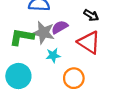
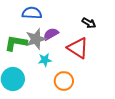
black arrow: (91, 15) -> (89, 23), moved
gray star: (43, 33) -> (36, 39), turned -30

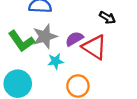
purple semicircle: (51, 34) -> (74, 39), moved
green L-shape: (16, 43) -> (21, 41), turned -135

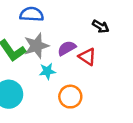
red triangle: (94, 47) -> (87, 57), size x0.7

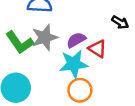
black arrow: (101, 26) -> (120, 22), moved
cyan star: (47, 71) -> (74, 64), moved, size x1.6

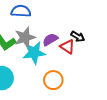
black arrow: (120, 22) -> (78, 36), moved
cyan star: (74, 64) -> (34, 53), moved

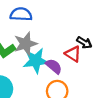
purple semicircle: (50, 40) -> (54, 66), moved, turned 70

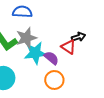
black arrow: (84, 43) -> (78, 37), turned -48

